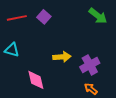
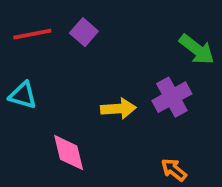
green arrow: (98, 16) -> (197, 49), moved
purple cross: (90, 65) -> (172, 97), moved

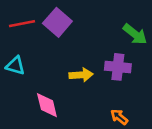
purple square: (84, 32) -> (57, 22), size x1.5
purple cross: (172, 97) -> (118, 67), turned 35

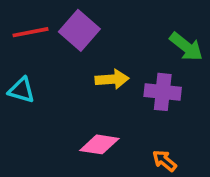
yellow arrow: (81, 75) -> (112, 79), moved
pink diamond: (47, 105) -> (99, 144), moved, turned -68

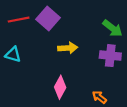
purple cross: (163, 92) -> (110, 56), moved
pink diamond: (99, 144) -> (60, 87), turned -70

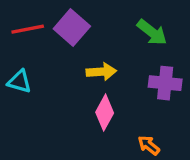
green arrow: (113, 28) -> (152, 32), moved
pink diamond: (60, 87) -> (105, 113), moved

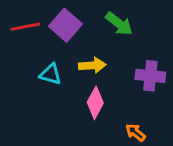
green arrow: (152, 32) -> (119, 24), moved
cyan triangle: (20, 81) -> (51, 74), moved

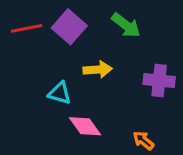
cyan triangle: (51, 74) -> (60, 93), moved
pink diamond: (95, 103) -> (85, 126), moved, turned -64

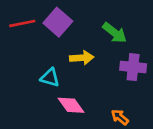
green arrow: (126, 25) -> (115, 33), moved

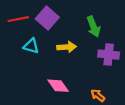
green arrow: (115, 33) -> (94, 27), turned 30
cyan triangle: (50, 78) -> (31, 46), moved

